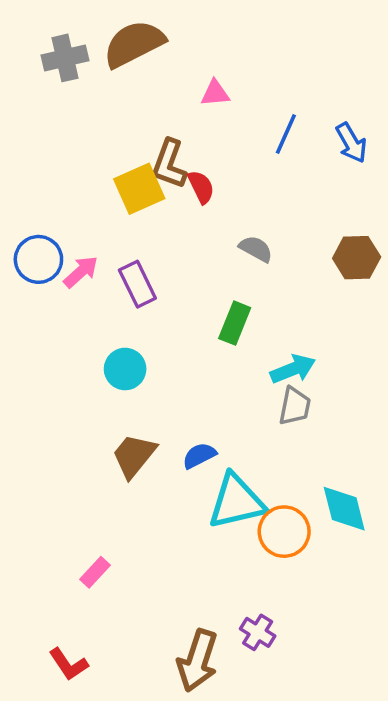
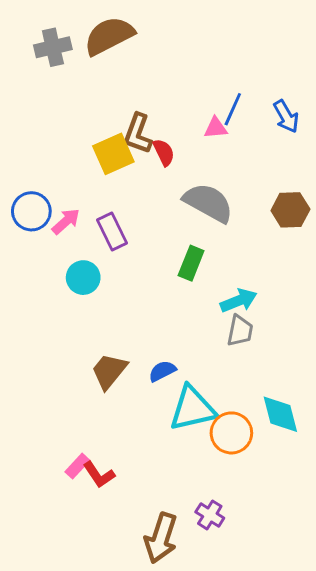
pink triangle: (215, 93) -> (216, 128), moved
gray semicircle: (256, 249) -> (208, 203), size x1.8
cyan circle: (125, 369) -> (83, 278), moved
red L-shape: (69, 664) -> (99, 475), moved

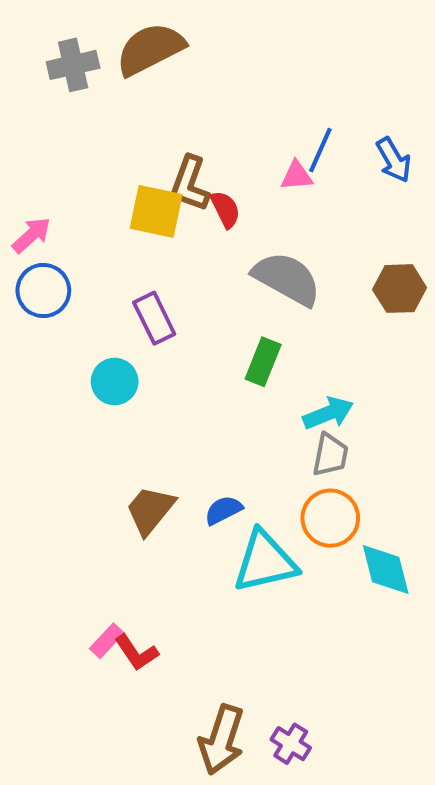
yellow square: (113, 154) -> (156, 211), turned 36
pink arrow: (66, 221) -> (31, 235), moved
orange circle: (231, 433) -> (330, 518), moved
purple cross: (210, 515) -> (291, 744), moved

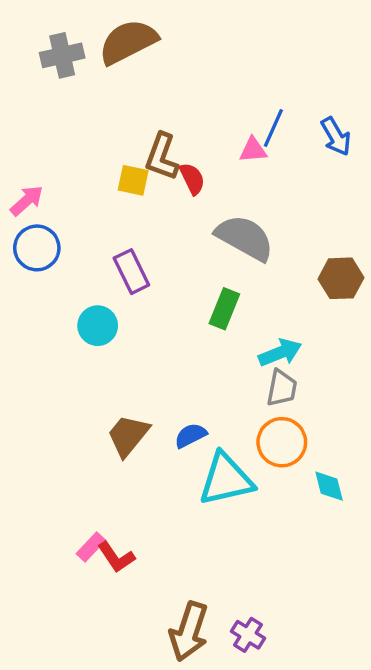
yellow square: (156, 211) -> (133, 180), size x0.7
brown hexagon: (400, 289) -> (341, 278), moved
cyan diamond: (386, 570) -> (329, 486), size x0.7

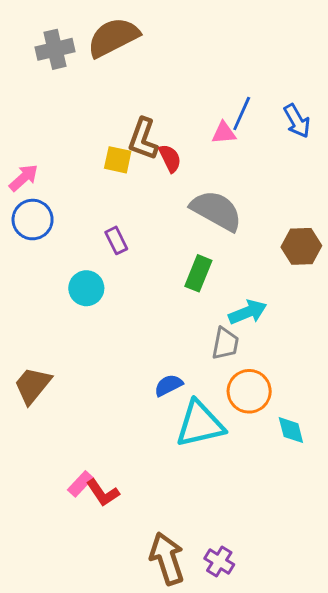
purple rectangle: (131, 272) -> (116, 240), size x0.7
gray trapezoid: (282, 388) -> (225, 343), moved
brown trapezoid: (128, 435) -> (33, 385), moved
brown arrow: (189, 631) -> (167, 559), turned 144

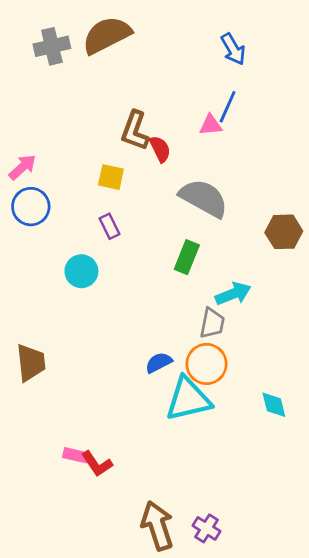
blue arrow: (297, 121) -> (233, 49), moved
yellow square: (118, 160) -> (111, 177), moved
brown trapezoid: (33, 385) -> (31, 363), turned 135
orange circle: (249, 391) -> (207, 364), moved
pink rectangle: (80, 484) -> (76, 455), turned 60

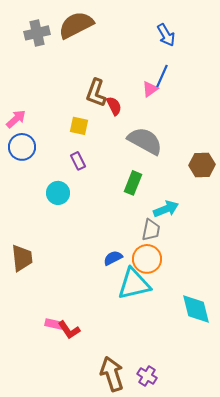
pink triangle: (211, 125) -> (150, 89), turned -30
cyan diamond: (274, 405) -> (196, 309), moved, size x1.6

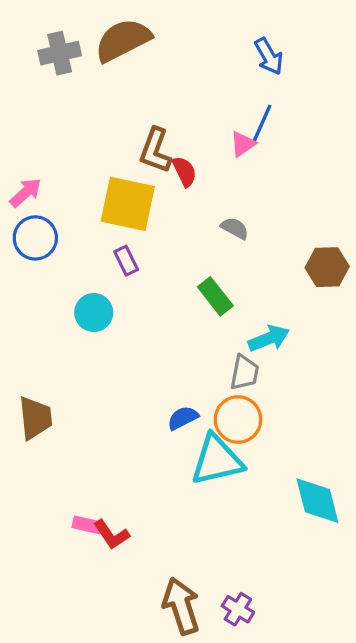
yellow square: (79, 126) -> (128, 204), size x1.8
gray semicircle: (145, 141) -> (235, 228), size x0.5
green rectangle: (133, 183) -> (215, 296), turned -60

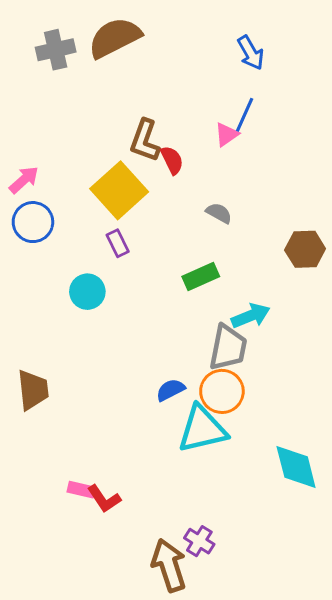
yellow square: (128, 204) -> (119, 190), turned 36
green rectangle: (215, 296) -> (201, 277), turned -76
gray trapezoid: (244, 373) -> (228, 348), size x1.4
purple cross: (238, 609) -> (199, 541), moved

